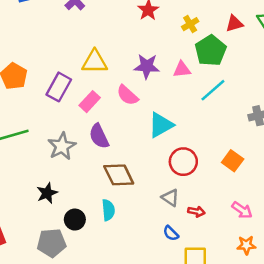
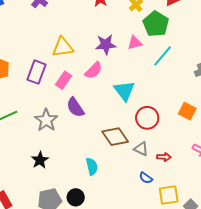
pink semicircle: (127, 95) -> (94, 70), turned -78
cyan triangle: (161, 125) -> (124, 91), turned -30
brown diamond: (119, 175) -> (115, 137), moved
black circle: (75, 220) -> (76, 197), moved

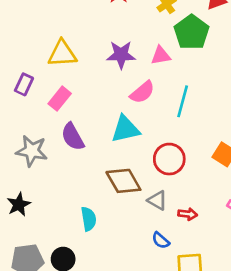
cyan line: (163, 56) -> (183, 101), moved, turned -30
pink semicircle: (94, 70) -> (142, 92), moved
purple rectangle: (37, 72) -> (24, 84), size x0.7
cyan triangle: (124, 91) -> (125, 129), moved, turned 50
gray star: (46, 120) -> (32, 151), turned -30

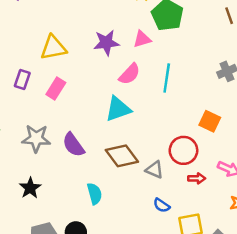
purple semicircle: (73, 137) -> (73, 145), moved
red circle: (169, 159) -> (183, 150), moved
red arrow: (188, 214) -> (197, 178), moved

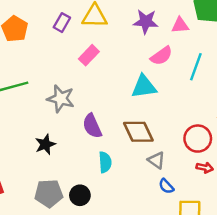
purple rectangle: (22, 80) -> (62, 23), moved
purple semicircle: (73, 145) -> (92, 126), moved
gray triangle: (154, 170) -> (156, 160), moved

